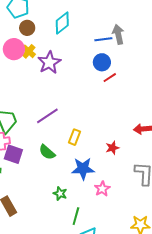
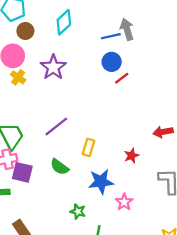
yellow cross: (29, 51) -> (18, 77), moved

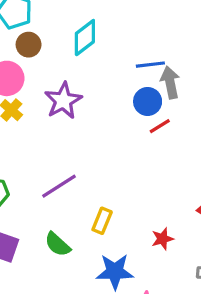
gray arrow: (127, 29) -> (170, 82), moved

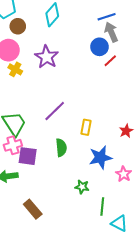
blue line: (150, 65) -> (107, 17), moved
green semicircle: (58, 244) -> (61, 148), turned -126

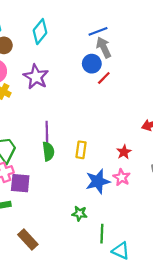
purple line: (55, 111) -> (47, 134), turned -45
green semicircle: (61, 148) -> (48, 151), moved
pink star: (124, 174) -> (122, 177), moved

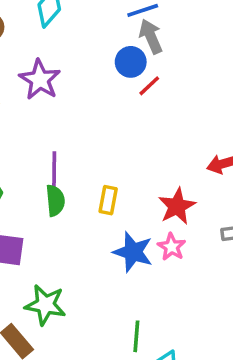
red star: (124, 152) -> (177, 206), size x1.5
blue star: (98, 181) -> (133, 252), turned 30
green star: (79, 213) -> (45, 305), moved, size x1.6

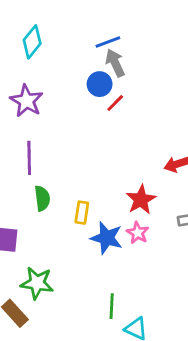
purple line: (54, 172) -> (29, 158), moved
yellow rectangle: (108, 200) -> (82, 213), moved

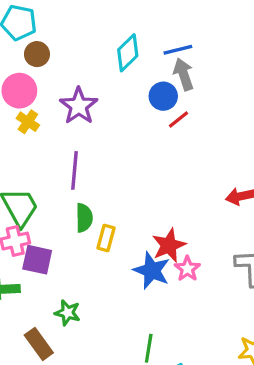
cyan diamond: (32, 42) -> (128, 53), moved
red star: (141, 200) -> (169, 245), moved
yellow rectangle: (82, 213) -> (106, 238), moved
green star: (37, 283) -> (68, 313), size x0.7

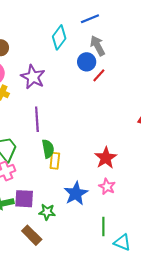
blue line: (178, 50) -> (90, 19), moved
yellow rectangle: (106, 238) -> (55, 161), moved
purple square: (37, 260) -> (24, 199), moved
pink star: (187, 269) -> (107, 187), moved
blue star: (152, 271) -> (76, 193), moved, turned 30

